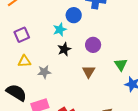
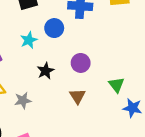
cyan star: (60, 30) -> (29, 40), moved

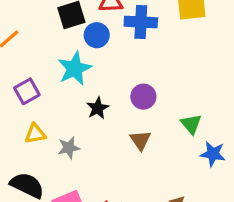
blue circle: (54, 28) -> (97, 35), moved
cyan star: (29, 40) -> (75, 69), size x1.5

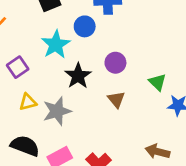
blue circle: (97, 35) -> (85, 26), moved
black star: (98, 108) -> (78, 76), size x1.4
gray star: (69, 148) -> (57, 111), size x1.5

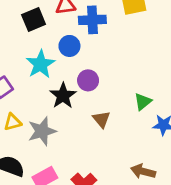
purple circle: (115, 63) -> (88, 80), moved
green triangle: (157, 82) -> (143, 102), turned 36

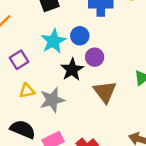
blue circle: (69, 46) -> (80, 36), moved
brown triangle: (101, 119) -> (105, 92), size x1.5

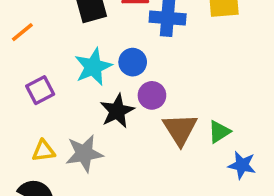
yellow triangle: (27, 91) -> (43, 151), moved
brown triangle: (105, 92) -> (180, 129), moved

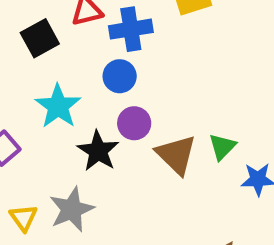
blue circle: (133, 62) -> (120, 76), moved
yellow triangle: (43, 151) -> (23, 218), turned -45

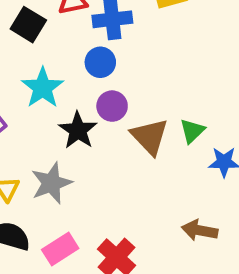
black square: (40, 38) -> (28, 25), turned -32

